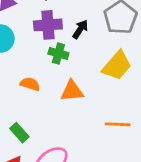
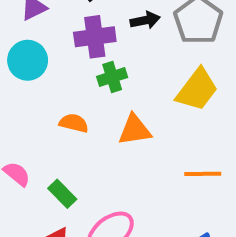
black arrow: (80, 29) -> (145, 20), moved, turned 48
green cross: (58, 53) -> (112, 77), turned -30

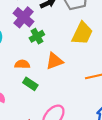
purple cross: (95, 37) -> (24, 17), turned -30
green rectangle: (62, 194) -> (30, 84), moved

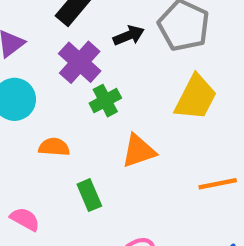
orange semicircle: (22, 64) -> (54, 147), moved
green rectangle: (30, 84) -> (89, 195), turned 32

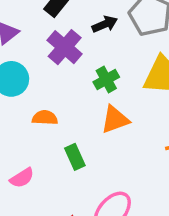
green cross: (105, 101) -> (106, 79), moved
pink semicircle: (25, 219) -> (22, 178), turned 120

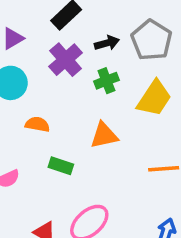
green cross: (106, 79) -> (106, 81), moved
green rectangle: (75, 157) -> (61, 166), turned -55

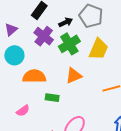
green cross: (106, 81) -> (69, 44), size x1.5
orange semicircle: (37, 124) -> (34, 76), size x1.6

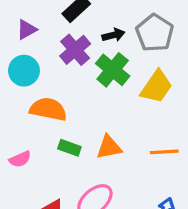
green cross: (69, 44) -> (113, 70), turned -30
orange triangle: (74, 76) -> (109, 147), moved

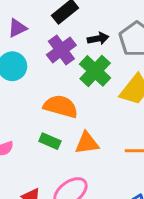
orange semicircle: (48, 109) -> (61, 106), moved

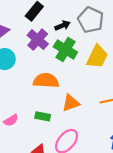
green rectangle: (50, 141) -> (43, 116), moved

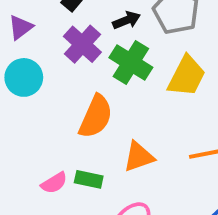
orange semicircle: (46, 81) -> (96, 117), turned 110
pink semicircle: (11, 120) -> (54, 183), moved

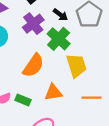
black arrow: (127, 20) -> (60, 15), turned 48
yellow trapezoid: (187, 76) -> (76, 66), moved, turned -55

